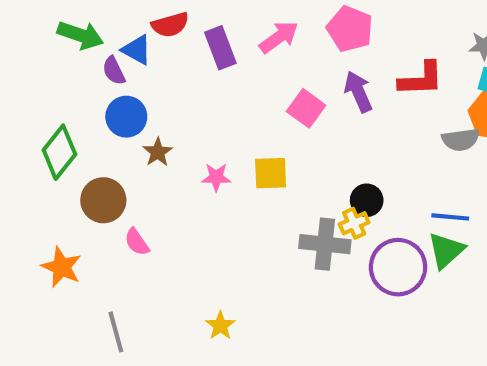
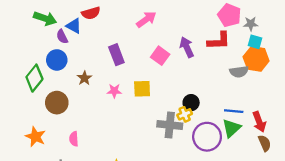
pink pentagon: (350, 29) -> (229, 15), moved
purple rectangle: (220, 48) -> (116, 55), moved
blue circle: (126, 117) -> (57, 60), moved
pink semicircle: (137, 242) -> (74, 139), moved, turned 32

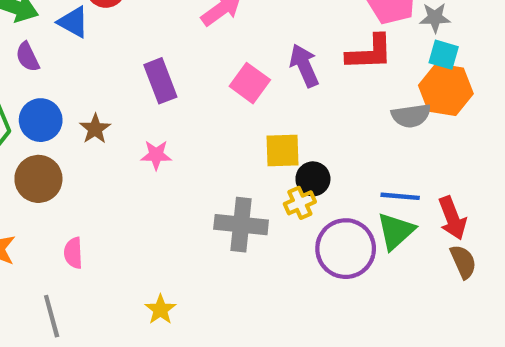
purple semicircle: (62, 37) -> (28, 57), moved
blue circle: (57, 60) -> (41, 120), moved
yellow square: (142, 89) -> (282, 151), moved
gray cross: (170, 125) -> (241, 225), moved

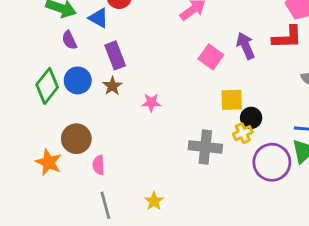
purple rectangle: (160, 81) -> (115, 55), moved
brown circle: (38, 179) -> (76, 139), moved
gray line: (52, 316) -> (105, 205), moved

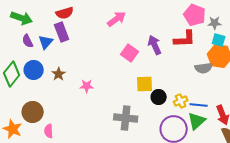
blue triangle: (98, 18) -> (46, 42), moved, turned 42
purple rectangle: (115, 55) -> (62, 32), moved
yellow cross: (243, 133) -> (181, 101), moved

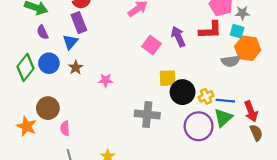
cyan square: (219, 40) -> (237, 31), moved
blue triangle: (46, 42) -> (70, 42), moved
black circle: (159, 97) -> (183, 92), size x1.5

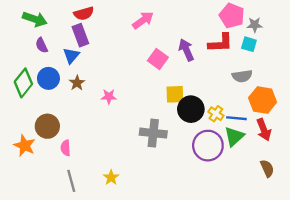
orange hexagon: (248, 48) -> (263, 100), moved
yellow cross: (206, 96) -> (216, 114), turned -32
brown semicircle: (256, 133) -> (267, 168), moved

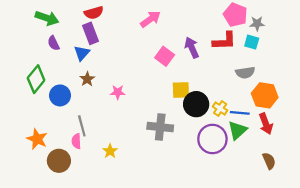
blue circle: (48, 78) -> (60, 95), moved
brown circle: (47, 126) -> (59, 161), moved
yellow star: (111, 177) -> (110, 151), moved
gray line: (71, 181) -> (82, 126), moved

